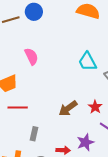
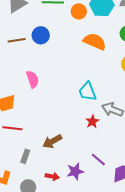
red star: (95, 107) -> (92, 121), moved
brown arrow: (68, 108) -> (52, 141), moved

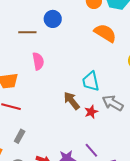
brown line: (17, 40) -> (27, 32), moved
brown arrow: (52, 141) -> (72, 101), moved, turned 72

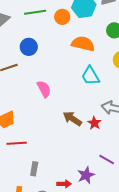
pink semicircle: (38, 61) -> (44, 89), moved
cyan trapezoid: (91, 81) -> (90, 76), moved

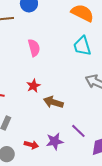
brown arrow: (72, 119) -> (53, 102), moved, turned -30
red star: (94, 123) -> (33, 86), moved

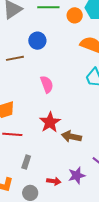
red star: (33, 86) -> (50, 122), size x1.5

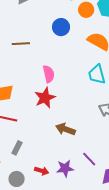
blue circle: (37, 41) -> (61, 27), moved
red star: (50, 122) -> (45, 98), moved

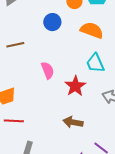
red star: (45, 98) -> (75, 86), moved

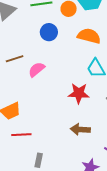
pink semicircle: (48, 70) -> (37, 70), moved, turned -102
red star: (75, 86) -> (79, 93), turned -30

